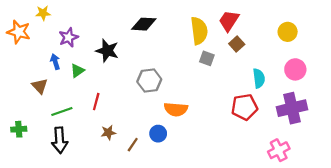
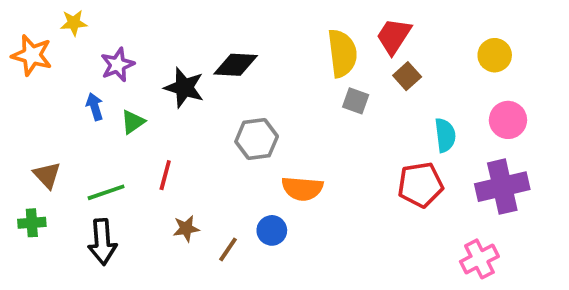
black diamond: (144, 24) -> (236, 65), moved
brown triangle: (40, 86) -> (47, 175), moved

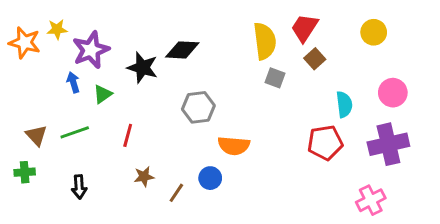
yellow star: (74, 23) -> (57, 29), moved
yellow circle: (495, 55) -> (374, 32), moved
purple star: (118, 65) -> (91, 50), size x1.4
green line: (106, 192) -> (75, 132), moved
black arrow: (102, 242) -> (79, 187), size x0.7

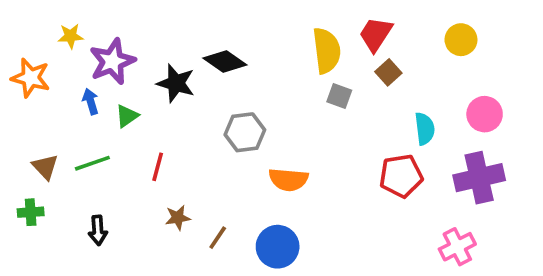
orange star: (25, 43) -> (31, 78), moved
black diamond: (182, 50) -> (225, 61), turned 32
blue circle: (210, 178) -> (278, 247), moved, size x1.5

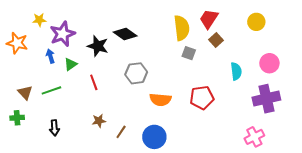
red line: (158, 167) -> (94, 82), moved, turned -35
red pentagon: (401, 176) -> (202, 98), moved

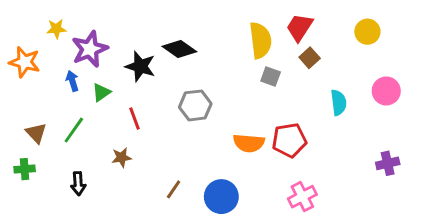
green line: (51, 90) -> (74, 130), turned -36
purple cross: (266, 99) -> (388, 163), moved, size x0.6
orange semicircle: (160, 100) -> (249, 143), moved
brown star: (99, 121) -> (122, 158), moved
pink cross: (254, 137) -> (302, 197), moved

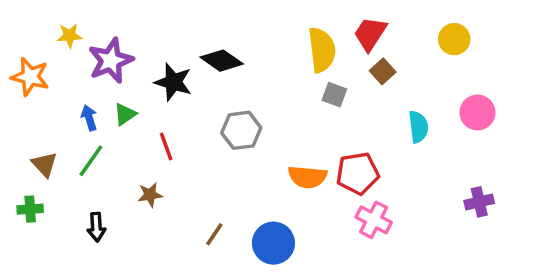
blue arrow: (72, 81) -> (89, 118), moved
pink cross: (302, 197) -> (374, 220), moved, turned -36

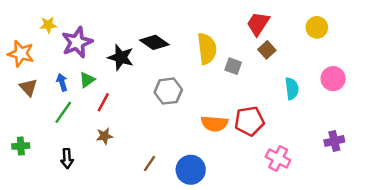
yellow semicircle: (322, 50) -> (207, 49), moved
red line: (166, 146) -> (103, 102), moved, turned 48
brown triangle: (44, 164) -> (28, 87), moved
pink cross: (374, 220) -> (278, 159), moved

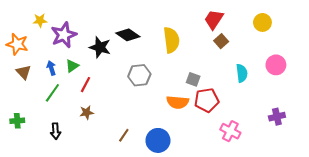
gray square: (233, 66) -> (193, 79), moved

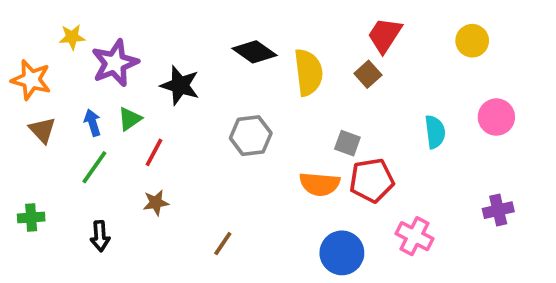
black diamond: (128, 35) -> (254, 52), moved
brown square: (221, 41) -> (368, 74), moved
blue circle: (158, 140) -> (342, 253), moved

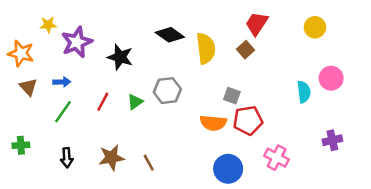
green triangle: (130, 119) -> (135, 102), moved
blue arrow: (93, 123) -> (62, 82), turned 105
cyan semicircle: (435, 132) -> (304, 92), moved
brown star: (156, 203) -> (111, 158), moved, size x1.5
brown line: (223, 244) -> (149, 163), turned -63

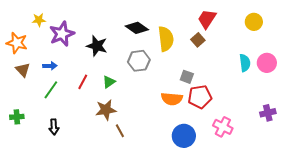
gray hexagon: (167, 91) -> (139, 61), moved
cyan semicircle: (304, 92) -> (245, 63), moved
brown star: (111, 158) -> (106, 110), moved

